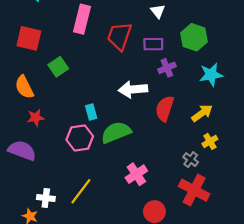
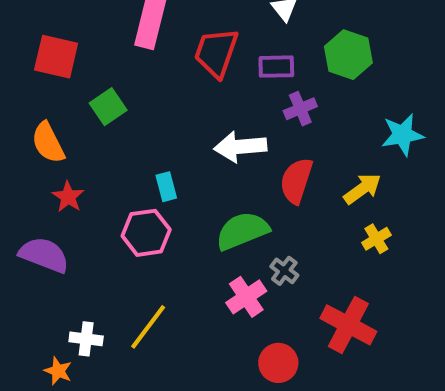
cyan star: (211, 75) -> (402, 135), moved
red star: (36, 118) -> (68, 197), turned -30
green semicircle: (116, 132) -> (242, 231), moved
gray cross: (191, 160) -> (284, 271), moved

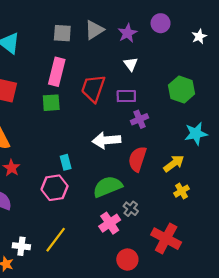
green hexagon: (348, 55) -> (182, 89), moved
green square: (108, 107) -> (51, 103), moved, turned 30

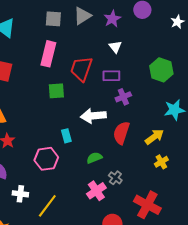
green square: (51, 103) -> (56, 91), moved
cyan rectangle: (66, 162) -> (66, 136), moved
green semicircle: (108, 187) -> (94, 158), size x0.6
white cross: (21, 246) -> (20, 194), moved

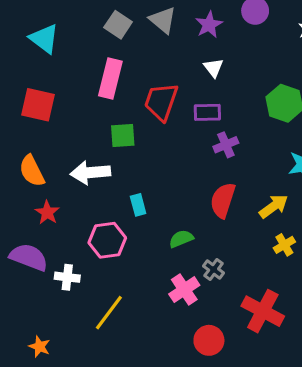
gray triangle: (82, 16) -> (163, 20), turned -48
gray square: (53, 19) -> (118, 25), turned 30
white arrow: (93, 116) -> (90, 173), moved
white cross: (20, 194) -> (67, 277), moved

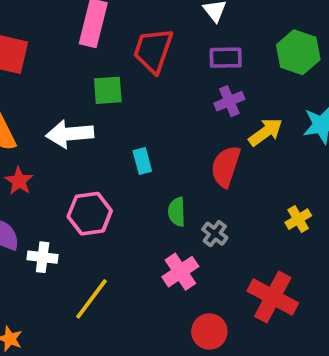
purple rectangle: (207, 112) -> (226, 58), moved
cyan rectangle: (138, 205) -> (142, 161), moved
yellow arrow: (274, 206) -> (266, 132), moved
green semicircle: (181, 239) -> (177, 212), turned -70
gray cross: (214, 270) -> (215, 234), moved

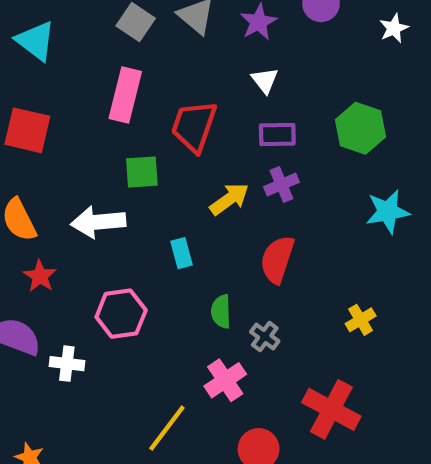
yellow arrow: (266, 132) -> (229, 199), moved
yellow line: (91, 299) -> (167, 428), moved

